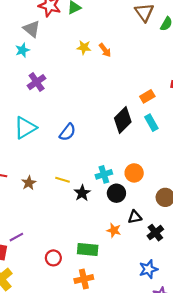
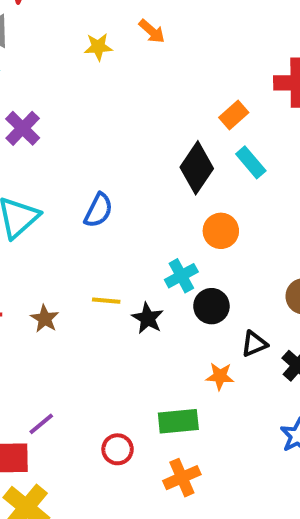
orange arrow: (105, 50) -> (152, 31), moved
orange circle: (134, 173) -> (221, 231), moved

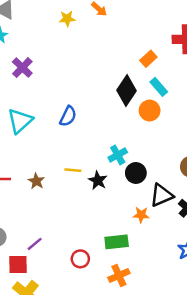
orange circle: (221, 231) -> (150, 111), moved
black triangle: (254, 344) -> (162, 195), size x1.5

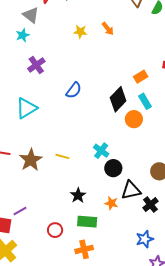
blue semicircle: (68, 116) -> (74, 90), moved
cyan cross: (118, 155) -> (101, 151), turned -35
black star: (98, 180) -> (78, 195), moved
brown star: (36, 181) -> (31, 160), size x1.6

